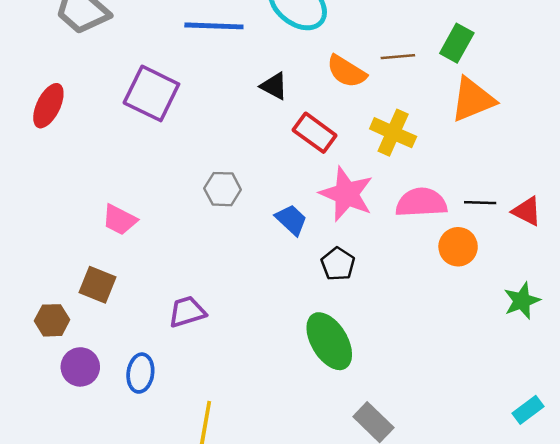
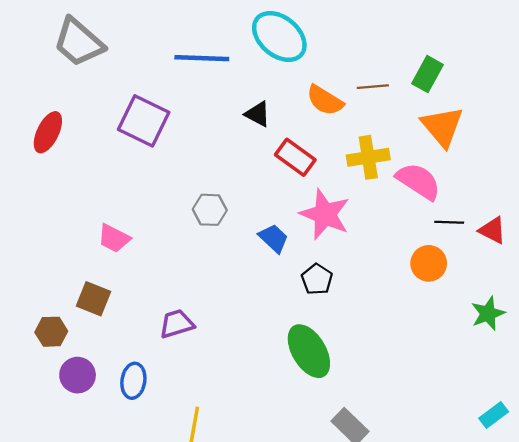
orange triangle: (473, 100) -> (442, 127), turned -48
yellow cross: (393, 133) -> (368, 157), turned -33
pink semicircle: (421, 203) -> (418, 181), moved, turned 36

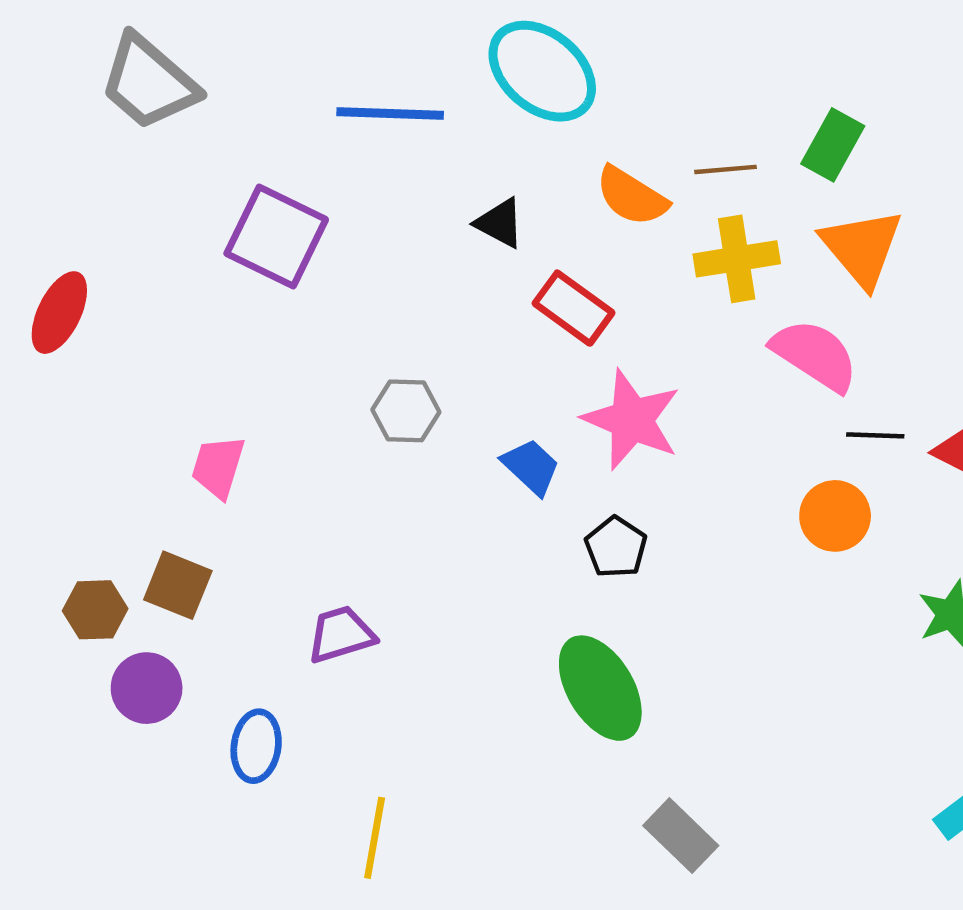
red ellipse: (48, 132) -> (59, 313), moved
yellow cross: (368, 157) -> (737, 259), moved
pink trapezoid: (114, 238) -> (218, 467), turned 80
brown hexagon: (51, 332) -> (95, 610), moved
purple circle: (78, 375) -> (147, 688), moved

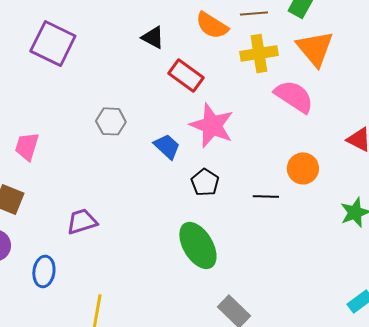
black line: (875, 435) -> (266, 196), moved

